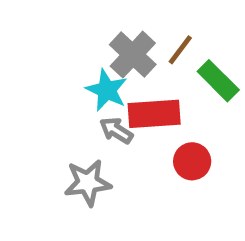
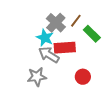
gray arrow: (116, 130) -> (49, 55), size x1.5
red circle: (192, 161) -> (83, 77), moved

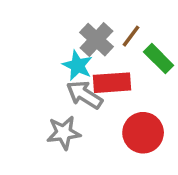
red circle: (83, 77) -> (143, 133), size x1.5

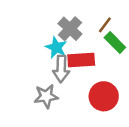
brown line: (131, 36) -> (105, 25), moved
gray arrow: (84, 95) -> (61, 69), turned -120

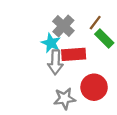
gray star: (46, 96) -> (65, 99), moved

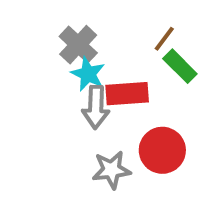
gray cross: (63, 26) -> (78, 45), moved

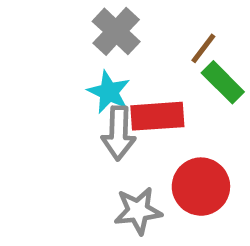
gray cross: (78, 45) -> (116, 31), moved

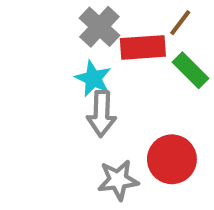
brown line: (203, 48) -> (180, 23), moved
red rectangle: (157, 116) -> (143, 47), moved

